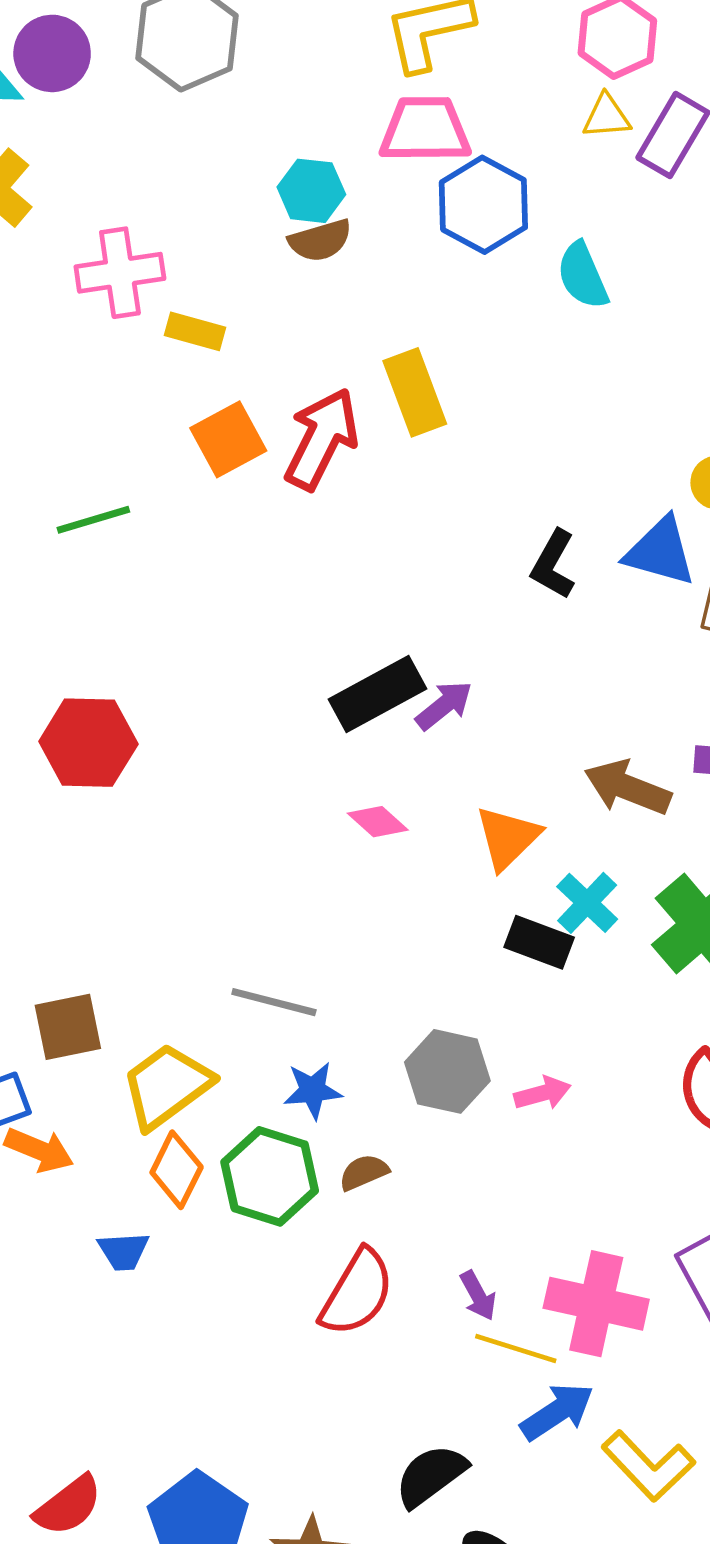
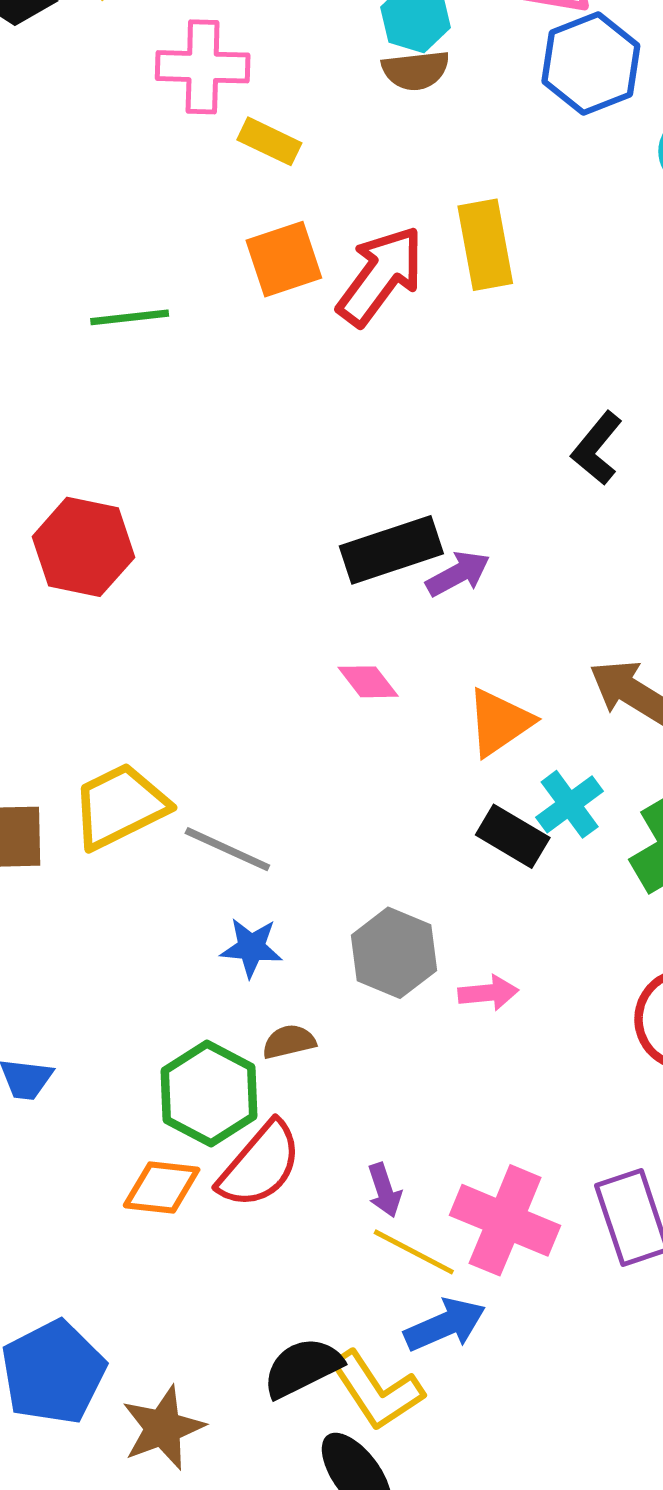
yellow trapezoid: (167, 1086) -> (120, 806), moved
orange diamond: (177, 1170) -> (162, 1187), moved, turned 60
green hexagon: (270, 1176) -> (209, 1094), moved
yellow L-shape: (648, 1466) -> (377, 1391), moved

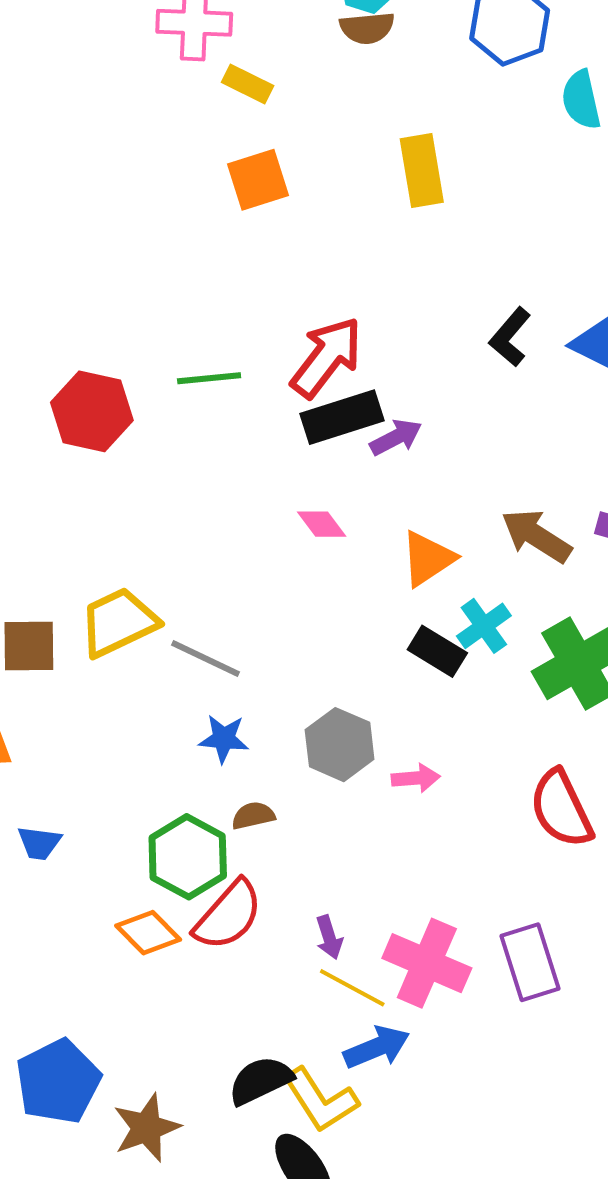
red arrow: (380, 276) -> (327, 357), moved
green line: (130, 317) -> (209, 378), moved
orange diamond: (162, 1187) -> (148, 933), turned 38

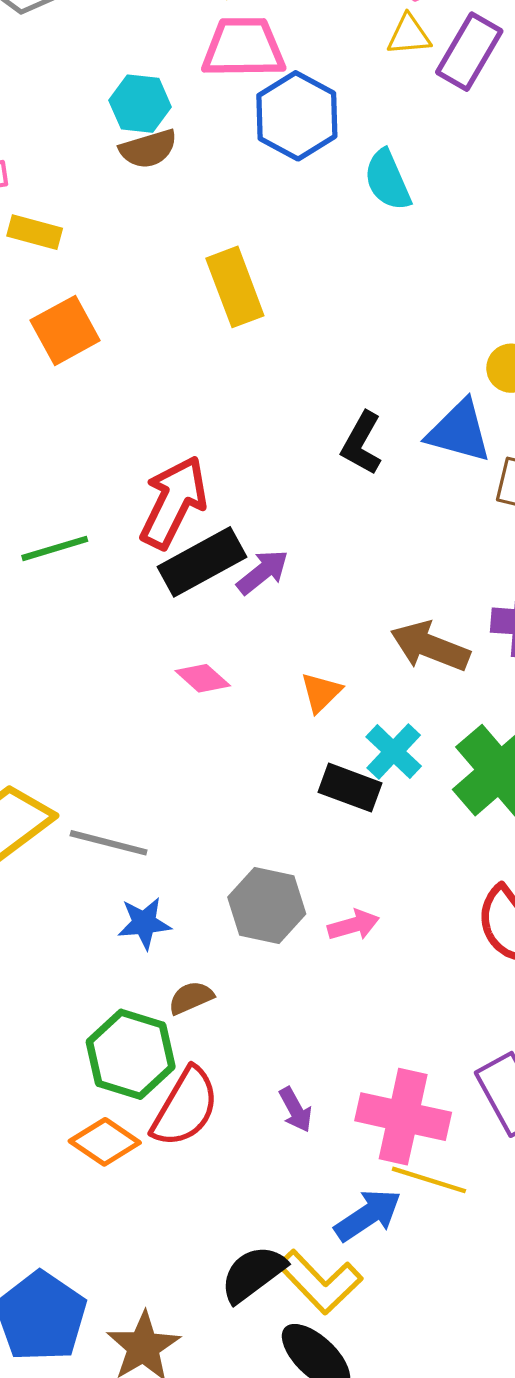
orange triangle: (428, 558) -> (321, 692), size x0.7
yellow line: (352, 988) -> (429, 1180), moved

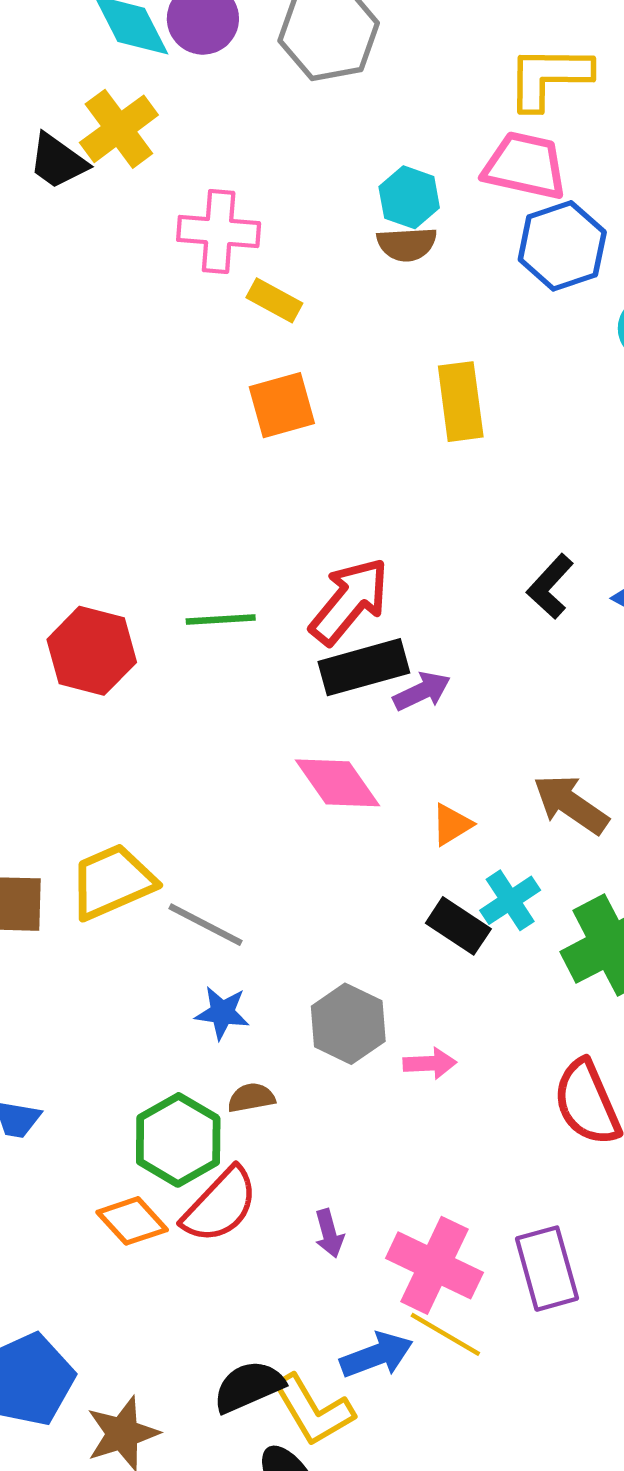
pink diamond: (203, 678) -> (337, 783), size x1.6

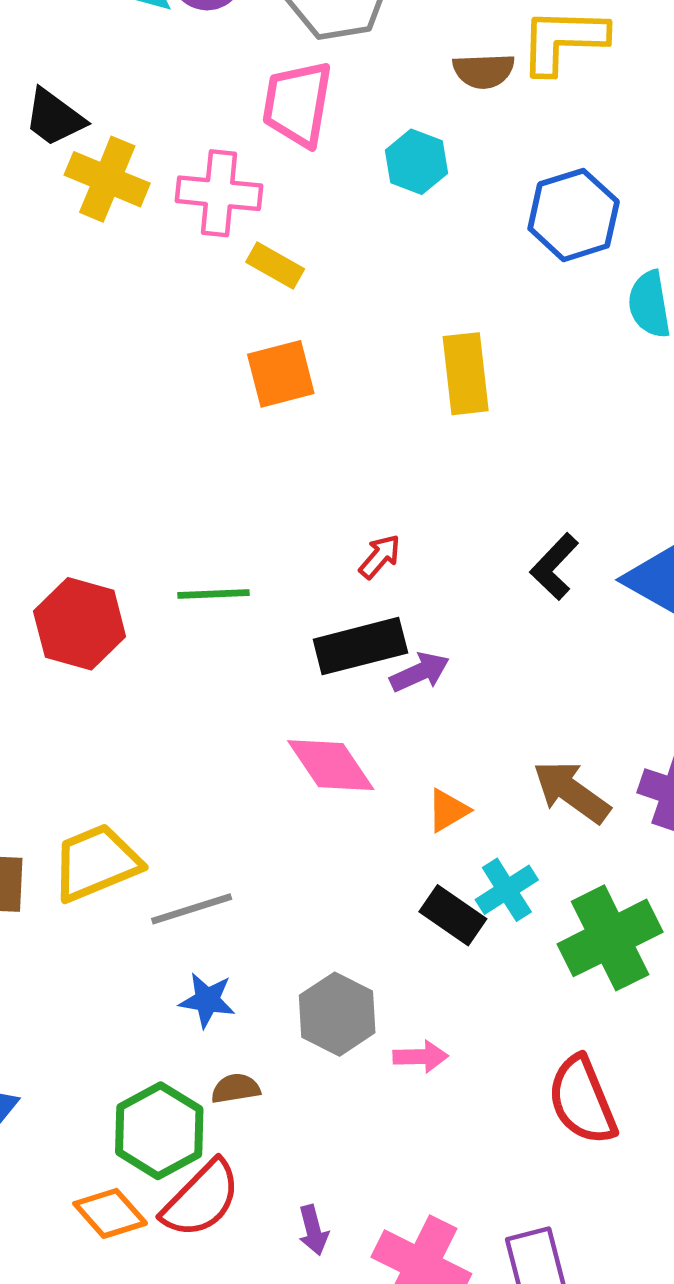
yellow cross: (119, 129) -> (107, 179), moved, turned -32
pink trapezoid: (525, 166) -> (297, 104), moved, turned -94
brown semicircle: (407, 244) -> (484, 71), moved
red arrow: (349, 601) -> (380, 557), moved, size x0.5
gray line: (205, 925) -> (192, 909), turned -46

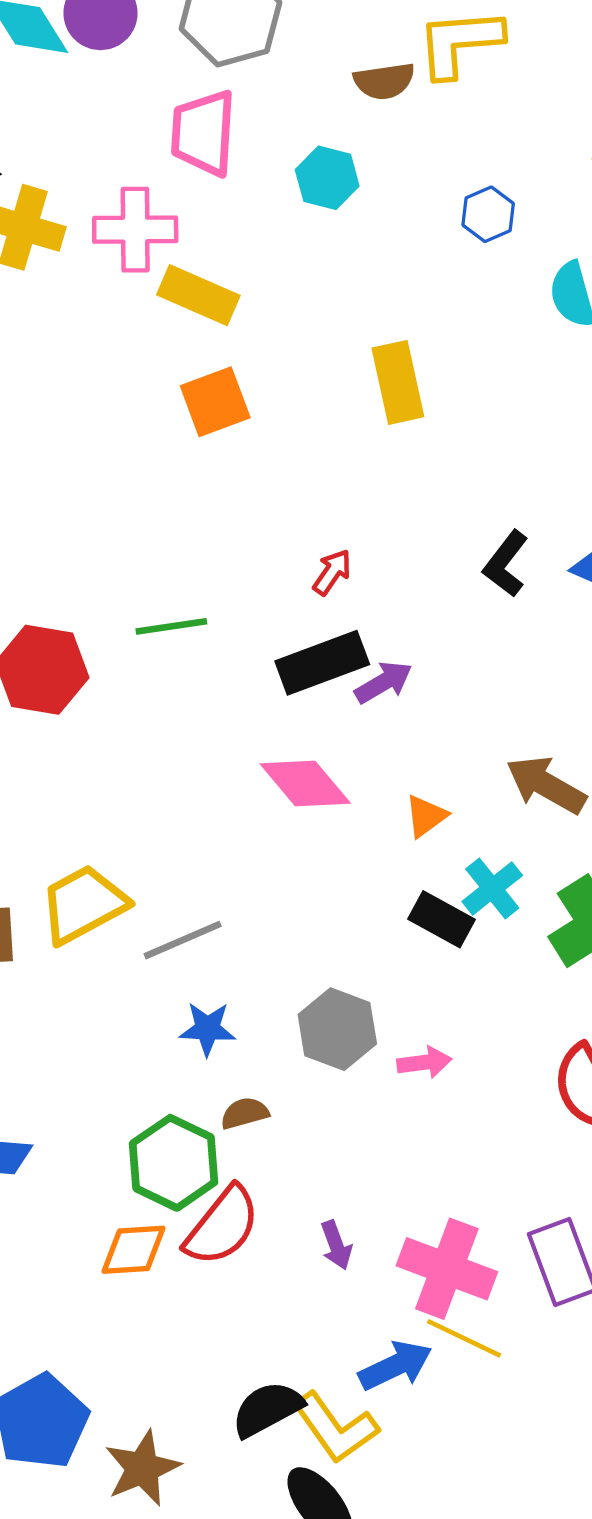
blue hexagon: (574, 215) -> (488, 214), size x0.6
yellow rectangle: (275, 266) -> (198, 295), size x1.4
orange diamond: (110, 1213) -> (133, 1250), turned -46

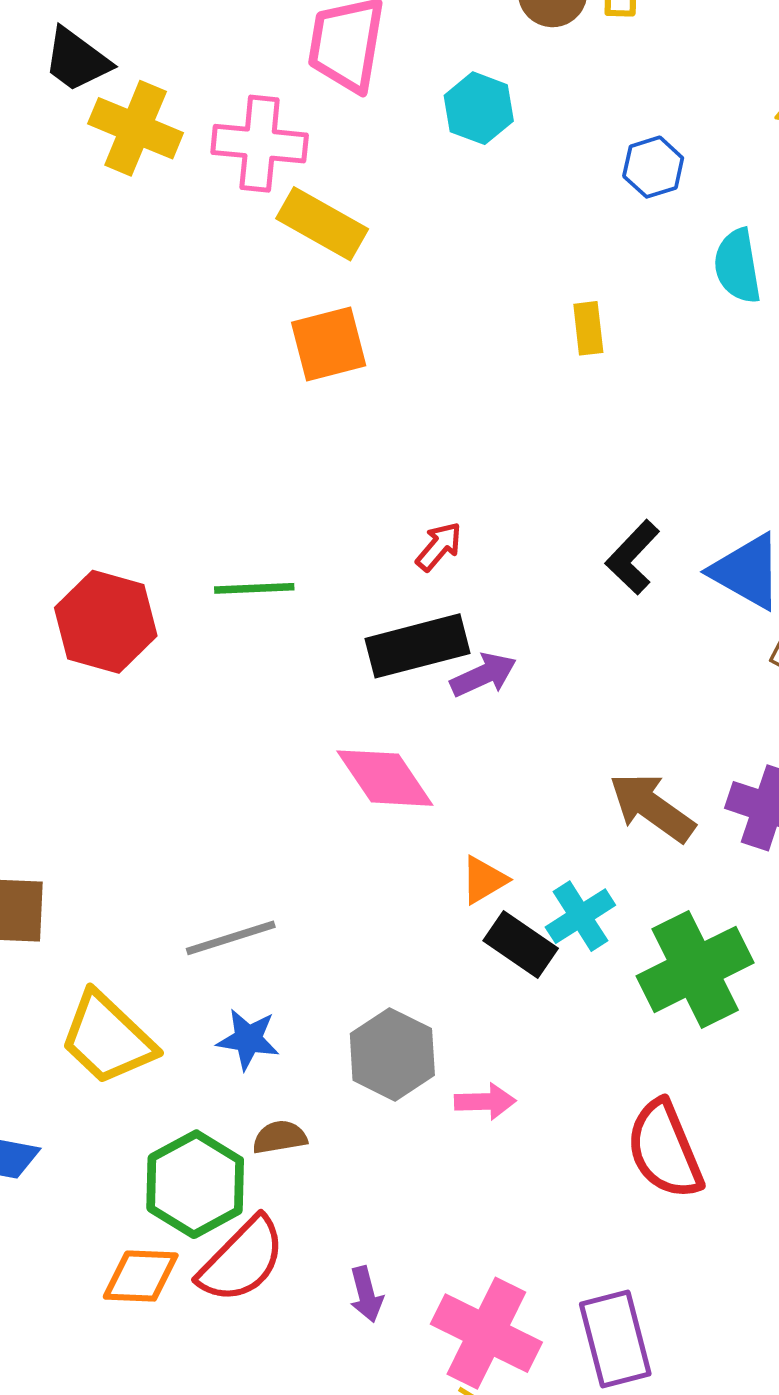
yellow rectangle: (398, 382) -> (588, 328), moved, size x0.6
orange triangle: (426, 816) -> (484, 880), moved
yellow trapezoid: (83, 904) -> (107, 1038), moved, turned -114

